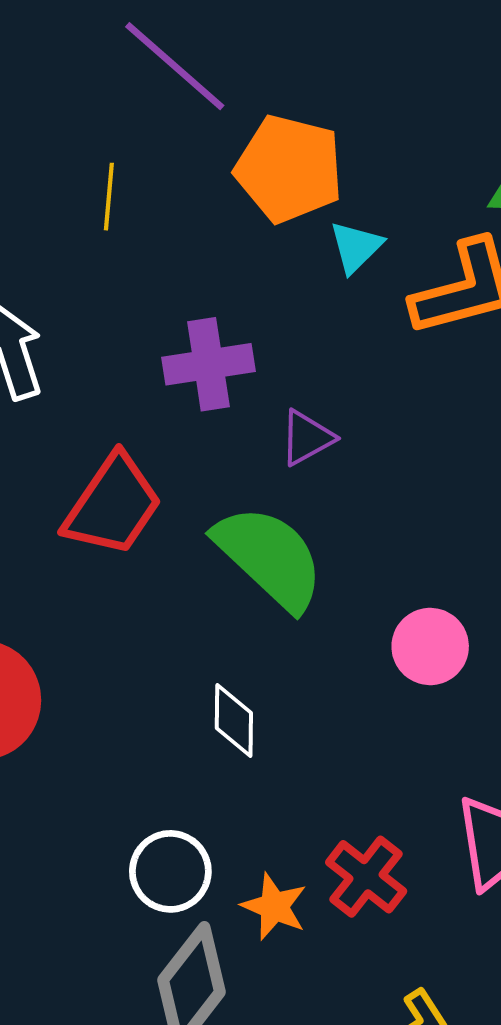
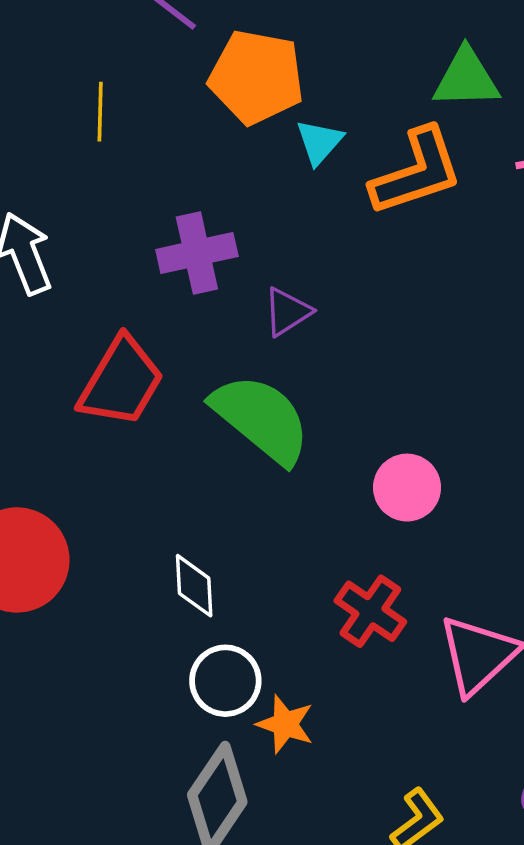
white diamond: (234, 720) -> (194, 586), moved
white circle: (170, 871) -> (225, 681), moved
red cross: (366, 877) -> (370, 611), moved

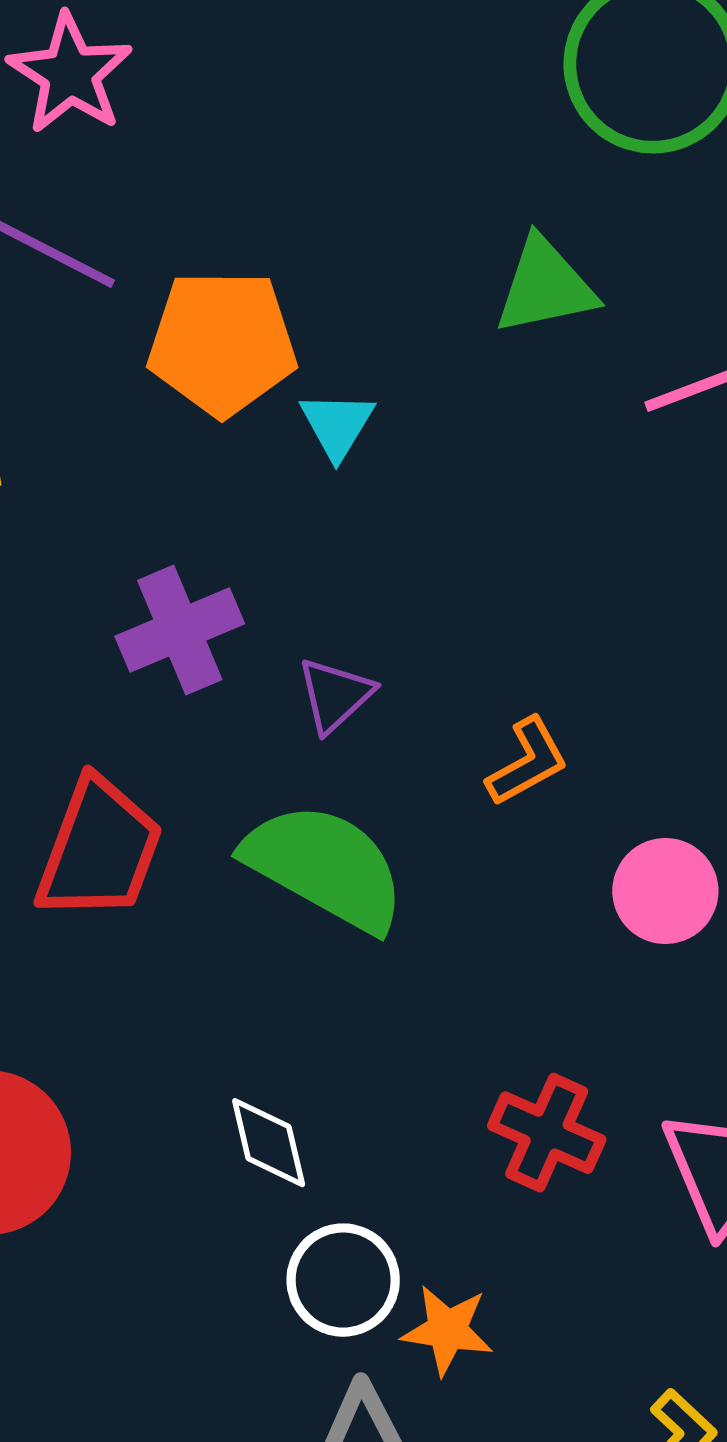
orange L-shape: (417, 172) -> (527, 762), moved, size x0.6
pink circle: (407, 488) -> (665, 891), moved

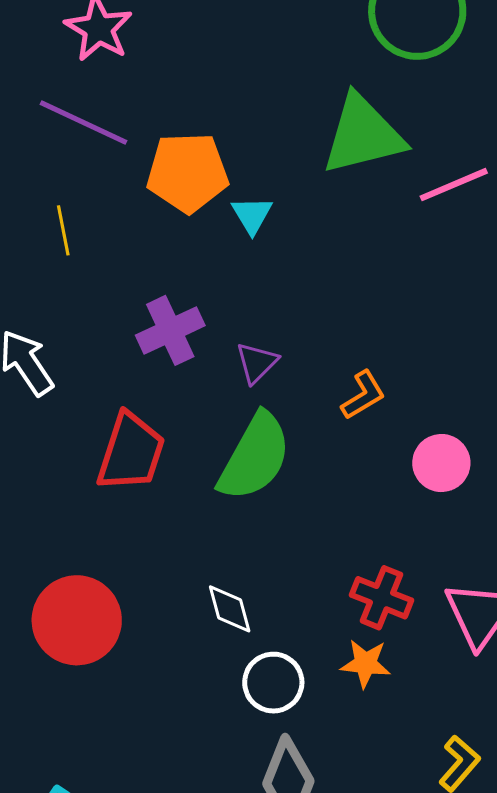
green triangle: (545, 286) -> (363, 135), size x1.5
green semicircle: (325, 867) -> (255, 457), turned 92
orange star: (447, 1330) -> (366, 664), moved

